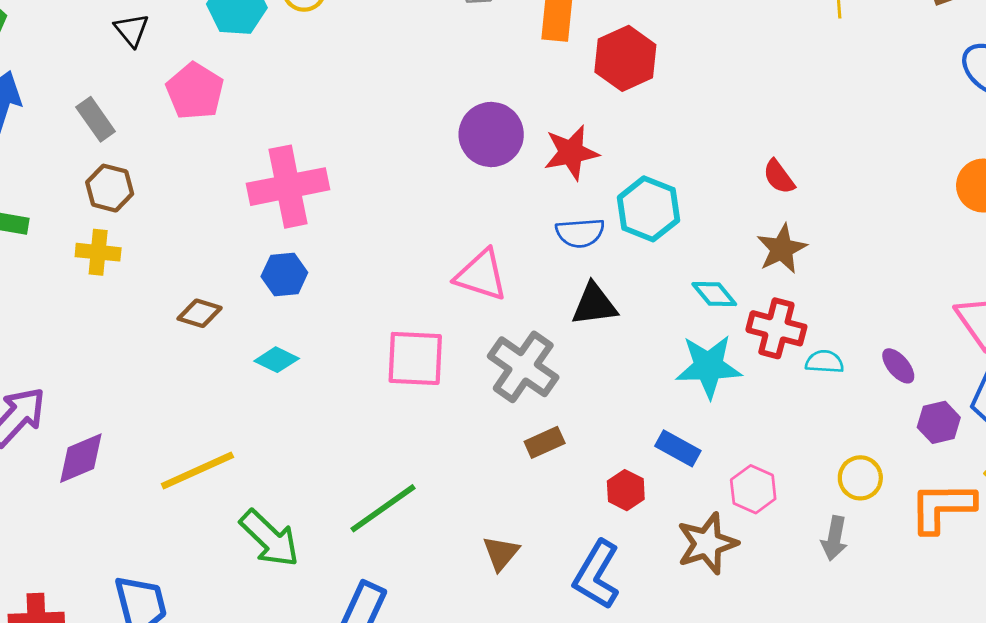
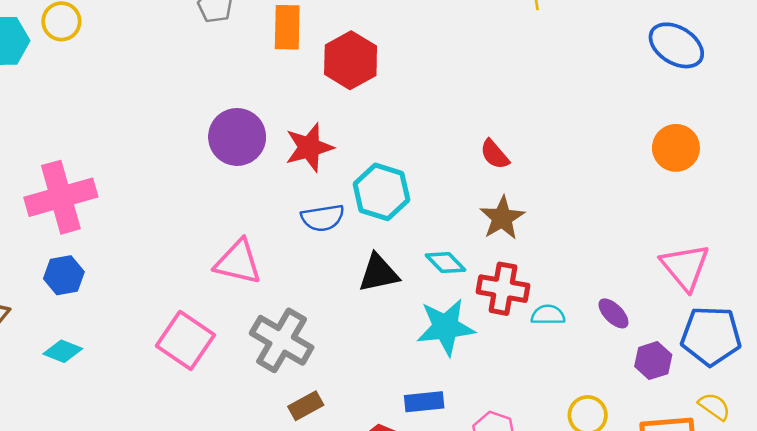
black triangle: (594, 305) -> (379, 273), moved
pink square: (415, 358) -> (185, 340), turned 36
blue rectangle: (678, 448) -> (424, 402), turned -30

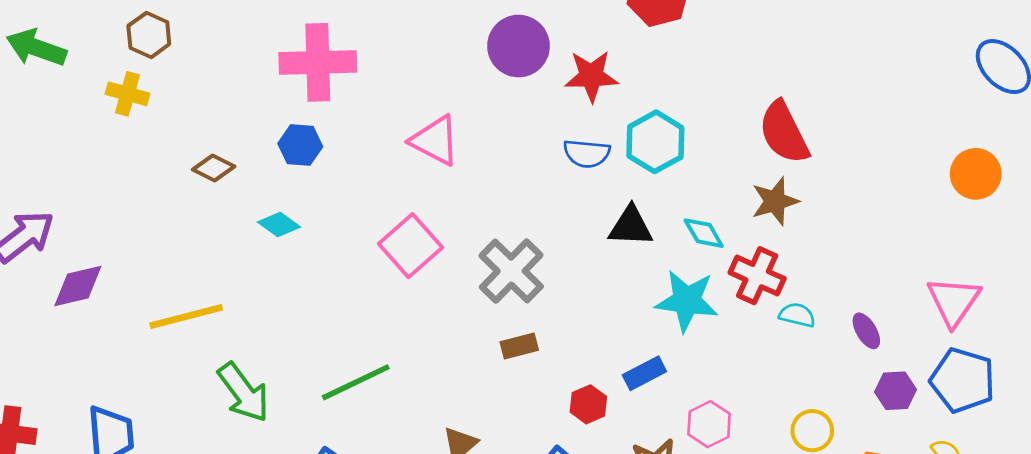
red semicircle: (495, 154) -> (784, 133), size x1.8
pink triangle: (238, 262) -> (435, 141), moved
blue rectangle: (424, 402) -> (644, 373), turned -36

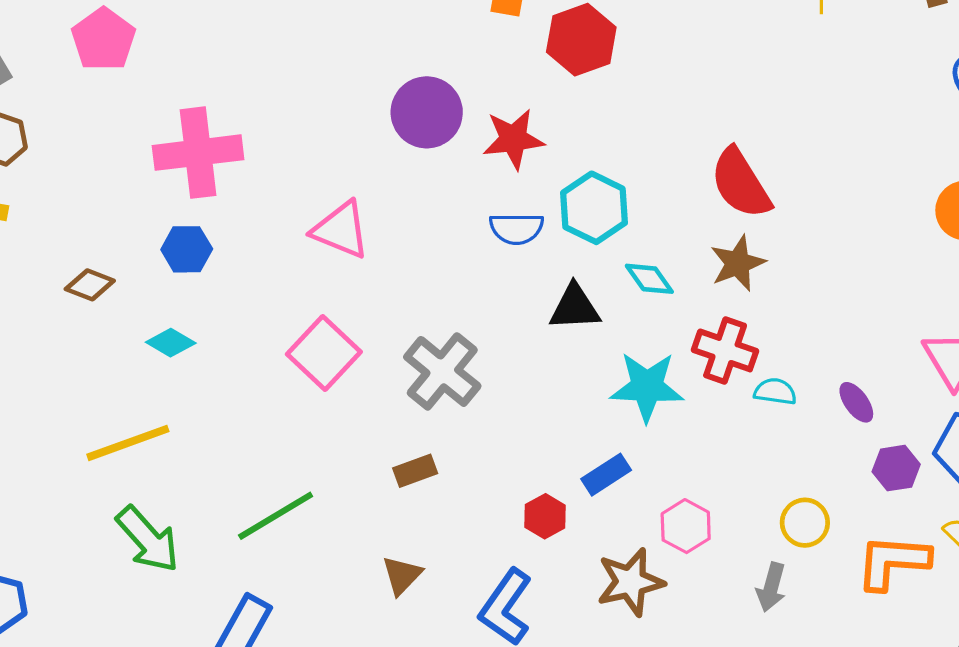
cyan diamond: (704, 233) -> (649, 279), moved
yellow line: (186, 316) -> (128, 443), moved
brown rectangle: (519, 346) -> (415, 471), moved

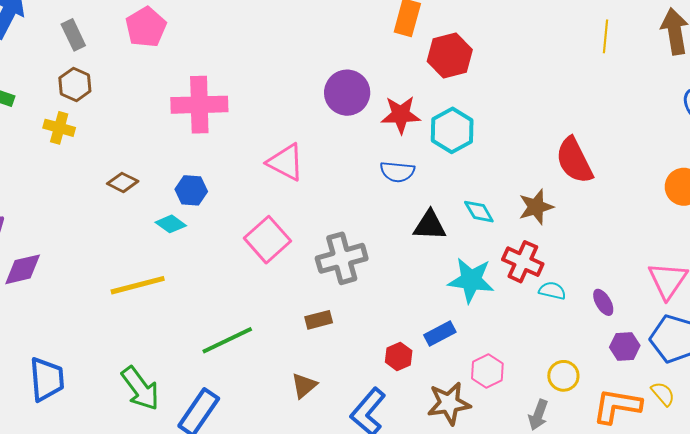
red semicircle: (741, 183) -> (574, 160), moved
cyan hexagon: (594, 208) -> (452, 130), moved
blue hexagon: (187, 249) -> (191, 190), moved
gray cross: (442, 371) -> (342, 258), turned 30
green arrow: (148, 539) -> (140, 388), moved

